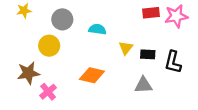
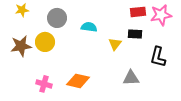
black rectangle: (148, 54) -> (135, 34), moved
brown star: (28, 73) -> (21, 46), moved
orange diamond: (92, 75) -> (78, 81), moved
pink cross: (48, 92) -> (44, 84), turned -35

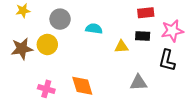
pink star: (161, 15) -> (172, 31), moved
yellow triangle: (115, 44) -> (121, 47), turned 48
orange diamond: (78, 81) -> (82, 86), turned 60

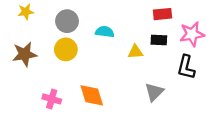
yellow circle: (47, 44) -> (66, 49), moved
gray triangle: (138, 83) -> (154, 92), turned -42

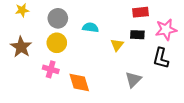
yellow triangle: (135, 52) -> (117, 45), turned -48
brown star: (25, 54) -> (21, 47), turned -30
pink cross: (52, 99) -> (51, 69), moved

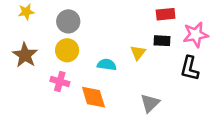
cyan semicircle: (90, 28) -> (107, 65), moved
gray triangle: (133, 80) -> (150, 103), moved

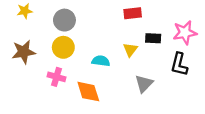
red rectangle: (166, 14) -> (133, 13), moved
brown star: (25, 55) -> (24, 52), turned 30
gray triangle: (150, 103) -> (144, 84), moved

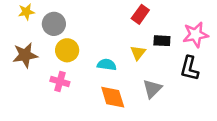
red rectangle: (133, 13) -> (140, 14), turned -48
gray circle: (64, 20) -> (54, 24), moved
orange diamond: (88, 92) -> (113, 97), moved

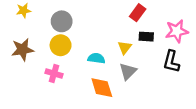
red rectangle: (140, 14) -> (138, 13), moved
gray circle: (54, 24) -> (62, 21), moved
gray triangle: (152, 89) -> (128, 71), moved

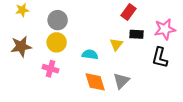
gray triangle: (128, 71) -> (121, 81), moved

